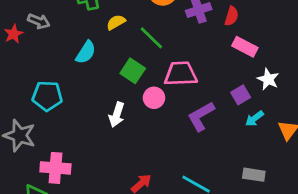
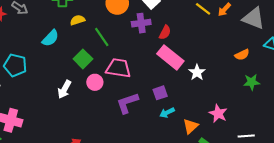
pink rectangle: (245, 47) -> (170, 57), size x1.4
white star: (268, 79) -> (197, 72), moved

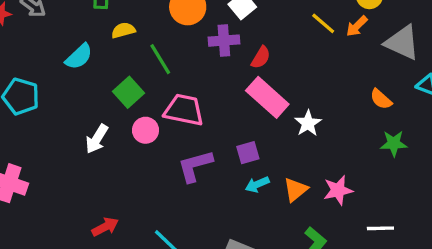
orange semicircle: (242, 55) -> (381, 99), turned 64
pink star: (218, 113) -> (338, 190), turned 30
orange triangle: (190, 126) -> (296, 190), moved

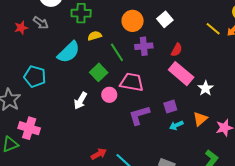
purple cross: (224, 41) -> (144, 46), moved
cyan semicircle: (79, 57) -> (69, 52), size x1.4
orange triangle: (296, 190) -> (200, 119), moved
red arrow: (105, 227) -> (99, 154), moved

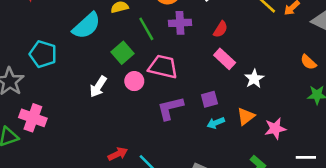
pink rectangle: (181, 74) -> (225, 59), size x0.7

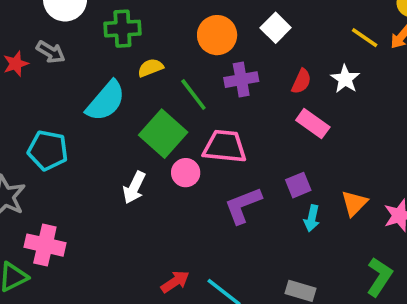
green square: (122, 53) -> (163, 134), size x1.4
white star: (254, 79) -> (345, 79), moved
cyan arrow: (216, 123) -> (312, 218), turned -49

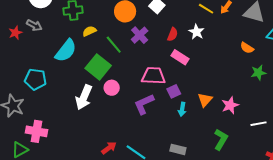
purple cross: (241, 80) -> (140, 35), turned -30
pink trapezoid: (225, 146) -> (153, 76), moved
white arrow: (134, 188) -> (84, 97), size x1.4

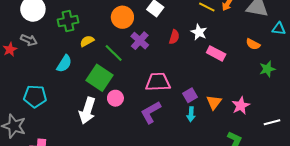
cyan semicircle: (66, 51) -> (64, 64), size x0.7
pink rectangle: (180, 57) -> (216, 53), moved
purple square: (174, 91) -> (190, 95), moved

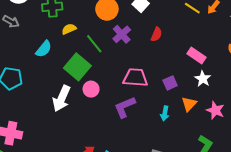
white star: (199, 32) -> (203, 79), moved
purple square: (190, 95) -> (170, 83), moved
pink star: (241, 106) -> (215, 110), turned -30

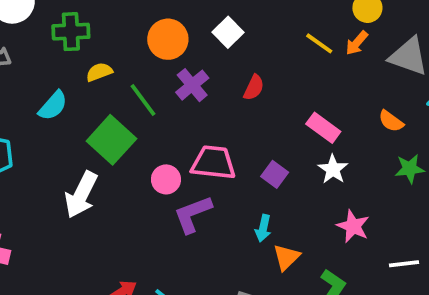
purple square: (170, 83) -> (275, 174), turned -32
pink circle: (91, 89) -> (166, 179), moved
orange triangle: (189, 104) -> (286, 257), moved

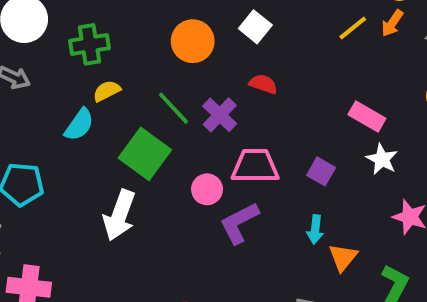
yellow line: (319, 43) -> (353, 28), turned -68
yellow semicircle: (99, 72) -> (107, 91), moved
purple cross: (192, 85) -> (220, 115), moved
red semicircle: (254, 88) -> (263, 84), moved, turned -90

